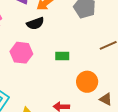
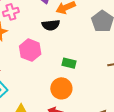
orange circle: (87, 82) -> (61, 88), moved

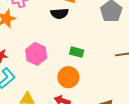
pink hexagon: (30, 50) -> (36, 54), moved

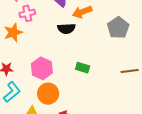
orange circle: (68, 77) -> (48, 94), moved

